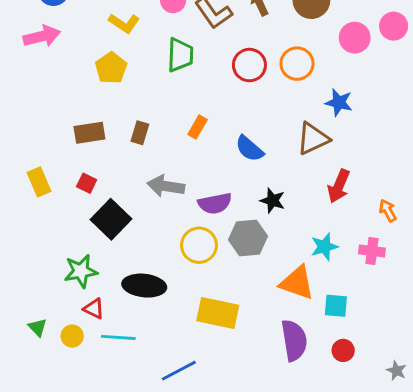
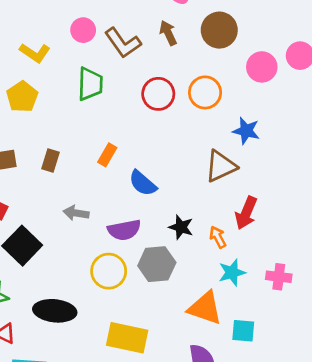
blue semicircle: (249, 149) -> (143, 183), moved
gray arrow: (166, 186) -> (76, 213), size x0.7
orange arrow: (388, 211) -> (218, 237), moved

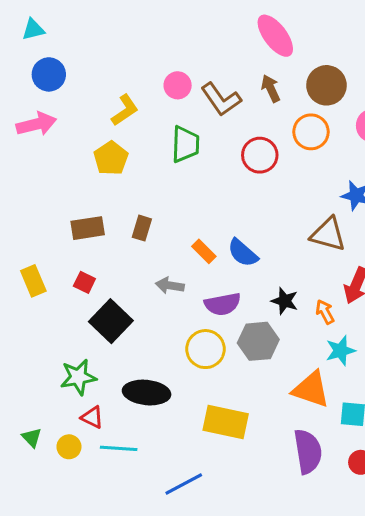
yellow L-shape: (35, 53) -> (125, 110), turned -68
orange circle: (205, 92) -> (311, 132), moved
orange rectangle: (107, 155) -> (204, 251), moved, turned -75
brown triangle: (221, 166) -> (328, 234), turned 40

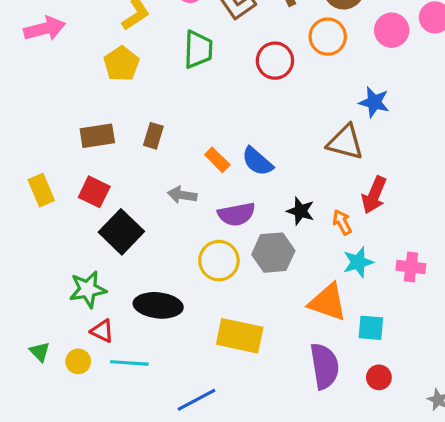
red square: (84, 282) -> (94, 192), size x1.4

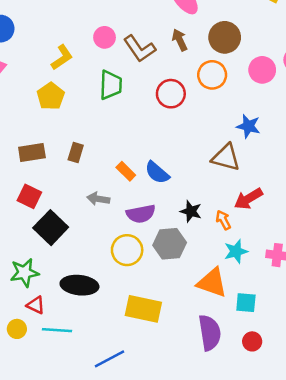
red arrow: (374, 195) -> (248, 199), turned 36

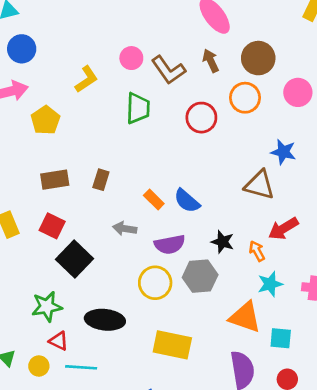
yellow pentagon: (51, 96) -> (45, 120), moved

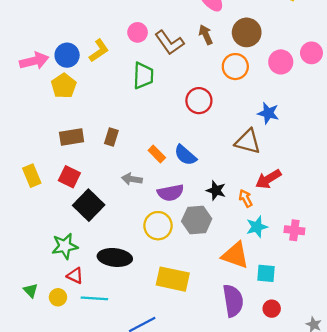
blue circle: (22, 49) -> (67, 55), moved
red circle: (201, 118) -> (199, 101), moved

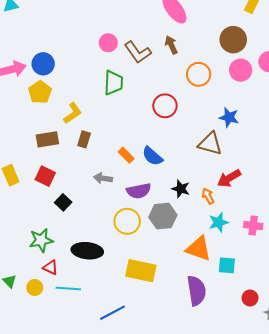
brown circle: (247, 32) -> (233, 40), moved
yellow L-shape: (99, 51) -> (73, 113), moved
black square: (89, 205) -> (63, 202), size x0.6
red circle: (272, 309) -> (250, 298), moved

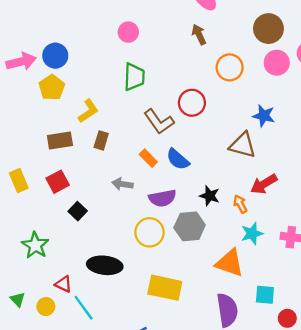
brown L-shape: (138, 52) -> (159, 122), moved
red square: (45, 176) -> (58, 182), turned 36
green star: (41, 240) -> (35, 245), moved, turned -30
cyan square: (227, 265) -> (265, 295), moved
cyan line: (68, 289) -> (84, 308), turned 50

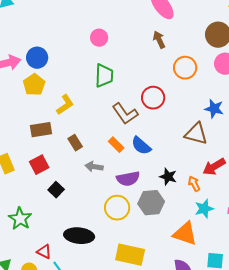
brown rectangle: (101, 140) -> (75, 143), moved, turned -49

